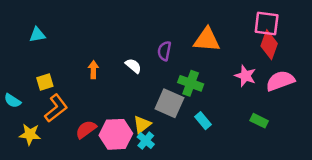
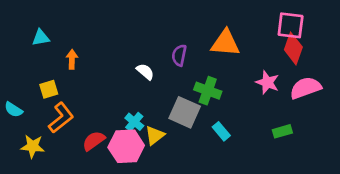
orange arrow: (93, 70) -> (72, 59), moved
green rectangle: (259, 121) -> (282, 131), turned -42
cyan cross: (146, 141) -> (134, 122), moved

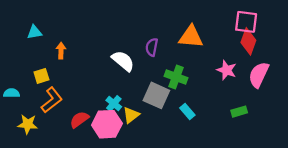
white semicircle: (145, 72) -> (123, 61), size x1.5
pink semicircle: (305, 88) -> (259, 75), turned -45
cyan semicircle: (13, 110) -> (11, 93), turned 147

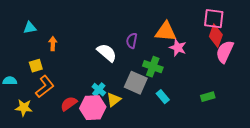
pink star: (227, 70) -> (178, 48), moved
pink semicircle: (259, 75) -> (225, 52), moved

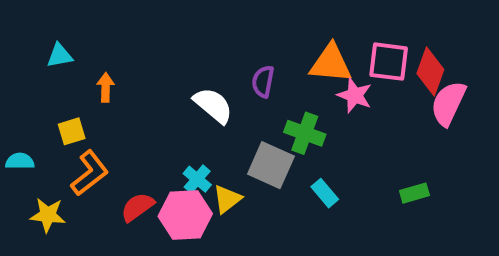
pink square: (214, 19) -> (389, 62), moved

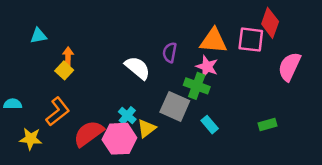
red diamond: (430, 71) -> (270, 23), moved
pink star: (355, 95) -> (207, 67), moved
yellow square: (72, 131) -> (64, 70), moved, turned -30
red semicircle: (137, 207) -> (89, 134), size x1.4

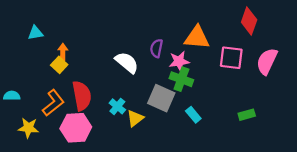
pink square: (251, 40) -> (231, 58), moved
pink star: (207, 67) -> (179, 61), moved, turned -30
red semicircle: (89, 134) -> (82, 96), moved, turned 116
pink hexagon: (119, 139) -> (76, 128), moved

